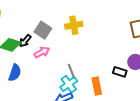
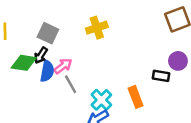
gray square: (43, 30) -> (48, 33), moved
gray line: (71, 71) -> (71, 84), moved
blue semicircle: (15, 73) -> (47, 71), moved

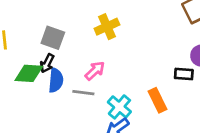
pink arrow: (63, 66) -> (95, 71), moved
gray line: (71, 84) -> (83, 93), turned -48

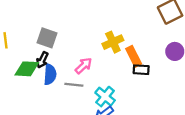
yellow cross: (107, 27) -> (113, 42), moved
black rectangle: (184, 74) -> (141, 70), moved
orange rectangle: (157, 100) -> (134, 56), moved

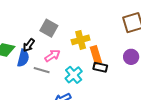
gray square: (47, 38) -> (49, 28), moved
black arrow: (42, 60) -> (29, 45), moved
cyan cross: (105, 97) -> (74, 75), moved

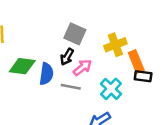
black arrow: (29, 45) -> (67, 57), moved

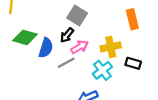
yellow cross: (115, 45) -> (111, 47), moved
orange rectangle: (136, 61) -> (132, 19), moved
gray line: (71, 87) -> (66, 63), turned -48

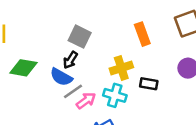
pink arrow: (80, 47) -> (86, 101), moved
blue semicircle: (46, 48) -> (61, 77), moved, turned 108
cyan cross: (102, 70) -> (115, 95), turned -30

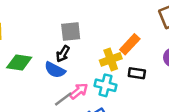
orange rectangle: (142, 34) -> (130, 44), moved, turned 65
gray square: (80, 37) -> (71, 31), turned -30
gray line: (73, 91) -> (63, 99), moved

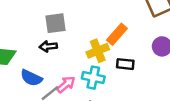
black arrow: (63, 54) -> (48, 46), turned 56
blue semicircle: (55, 70) -> (31, 78), moved

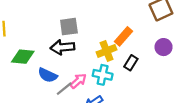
black arrow: (48, 46) -> (63, 47), size x1.5
black rectangle: (125, 64) -> (131, 63), turned -64

